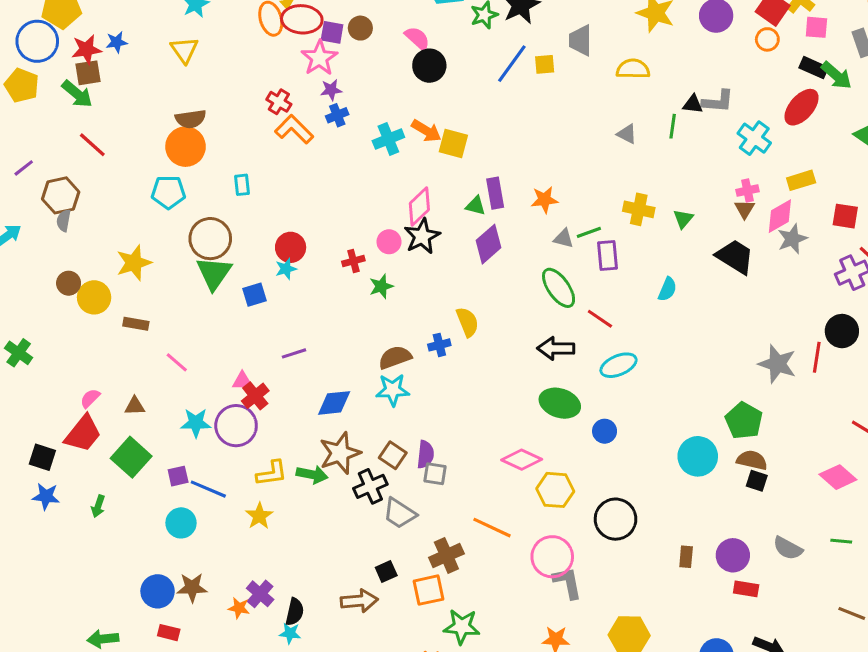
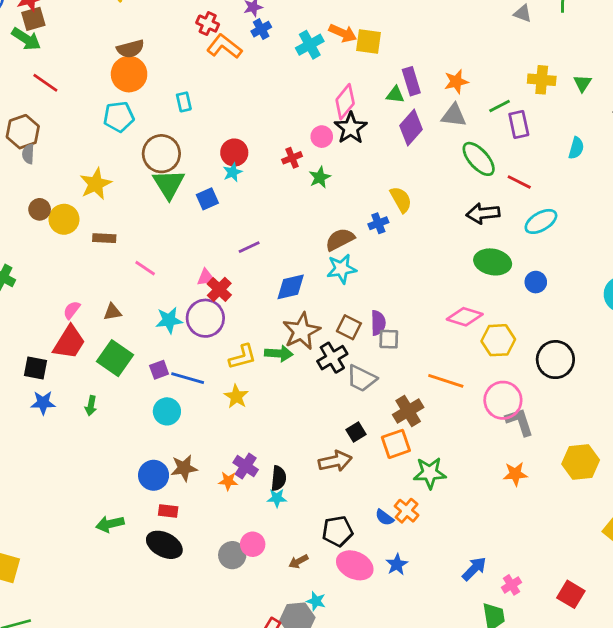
gray triangle: (564, 238) -> (454, 115), moved, size x1.4

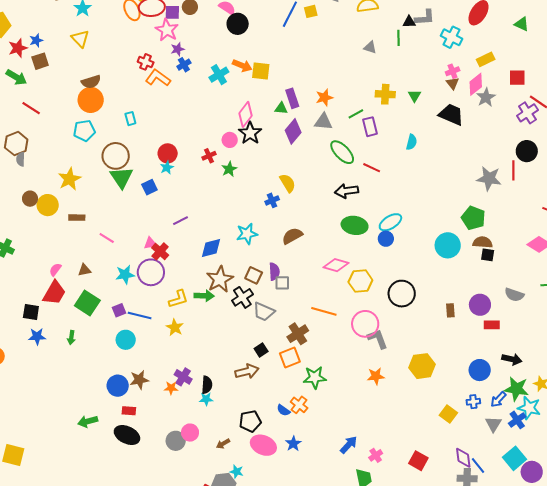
brown square: (33, 19) -> (40, 61), moved
cyan ellipse: (541, 221) -> (390, 222), moved
brown semicircle: (340, 239) -> (292, 236), moved

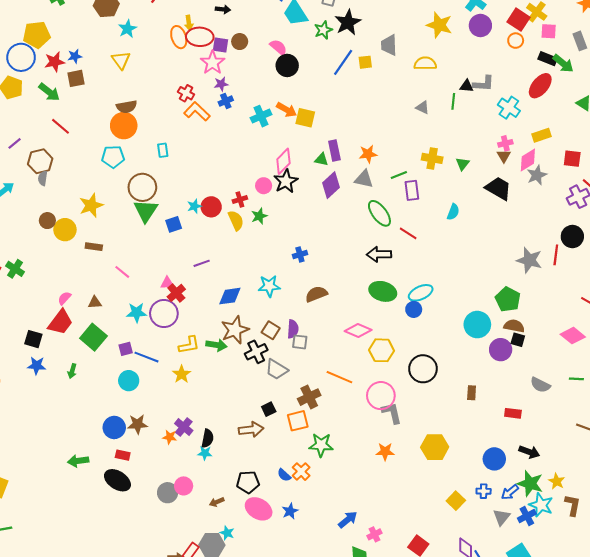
red circle: (168, 153) -> (211, 207), moved
yellow semicircle: (288, 183) -> (236, 220), moved
purple circle: (480, 305) -> (501, 350), moved

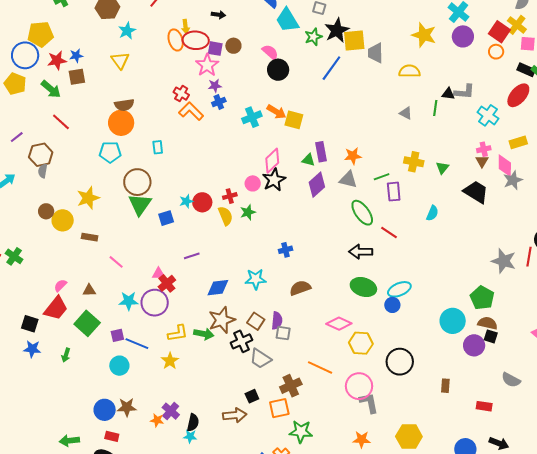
yellow square: (365, 62) -> (354, 40), moved, size x1.6
pink diamond: (528, 160) -> (505, 166), turned -60

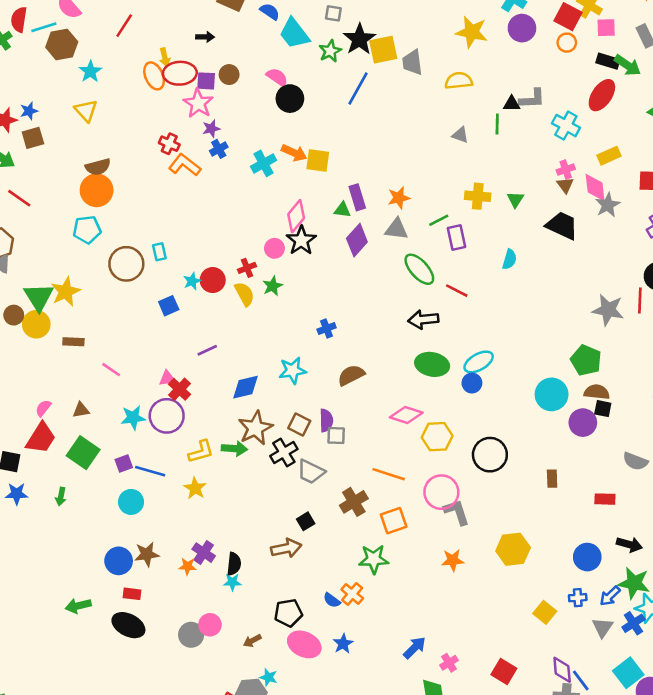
cyan rectangle: (158, 147) -> (159, 252), moved
green triangle: (140, 204) -> (39, 297), moved
orange square: (279, 408) -> (394, 521), moved

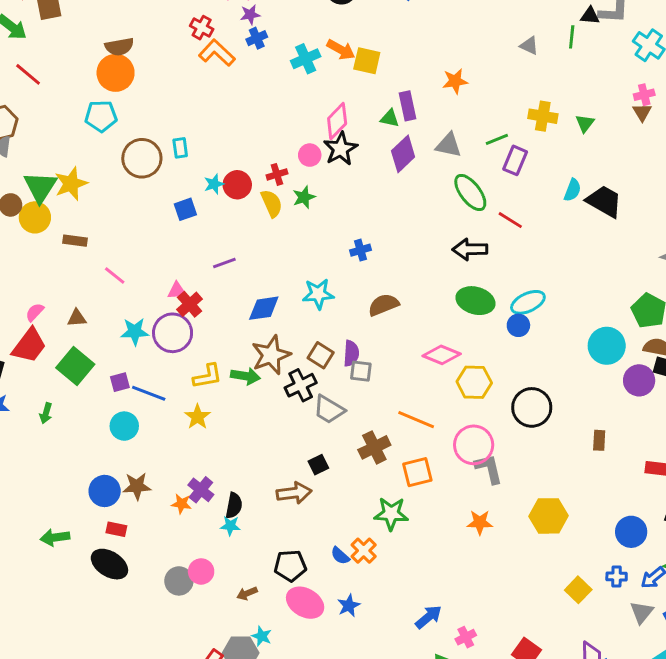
orange star: (399, 198) -> (455, 81), moved
black trapezoid: (562, 225) -> (604, 201), moved
purple rectangle: (457, 237) -> (515, 160), turned 30

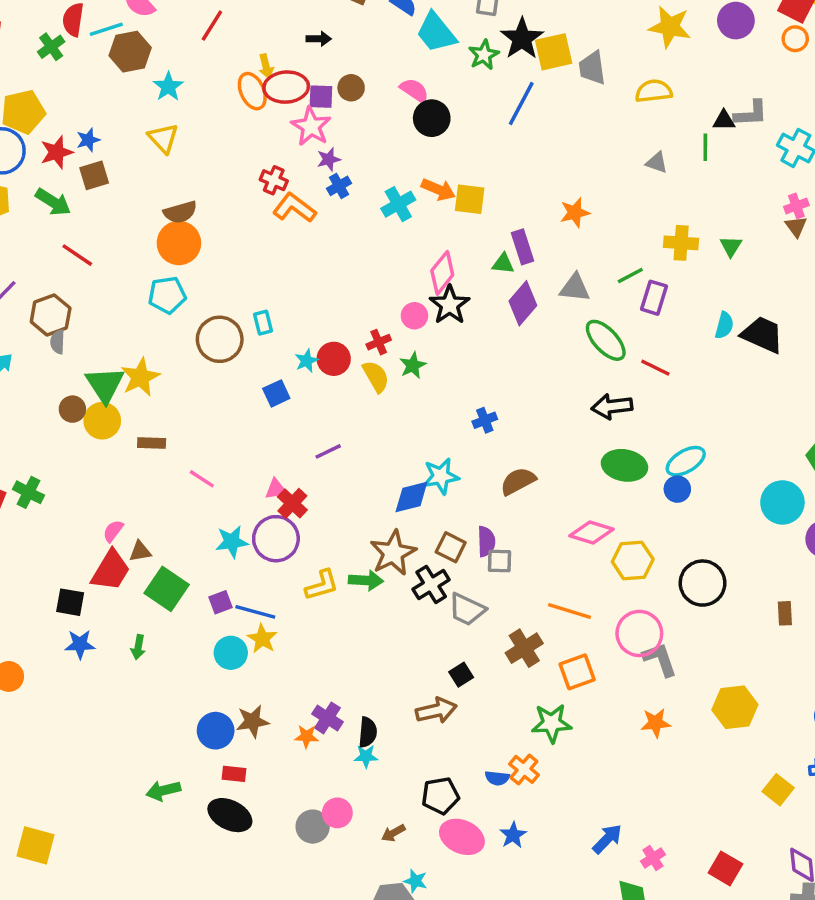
blue diamond: (264, 308) -> (411, 497), moved
brown triangle: (77, 318) -> (140, 551), moved
yellow star: (197, 417) -> (262, 639), moved
blue semicircle: (340, 556) -> (497, 778), turned -30

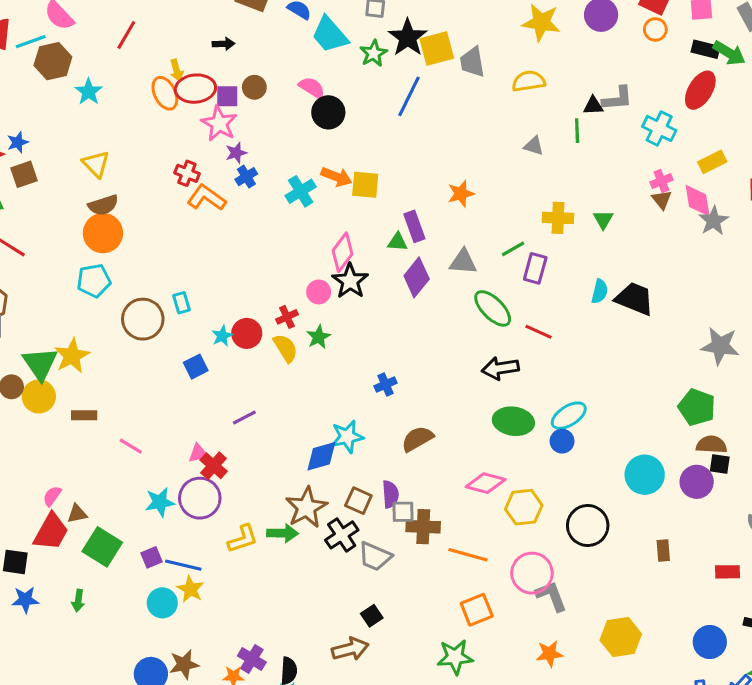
yellow triangle: (163, 138) -> (96, 164), moved
cyan circle: (782, 502) -> (645, 475), moved
brown cross: (524, 648) -> (423, 527), moved, turned 36

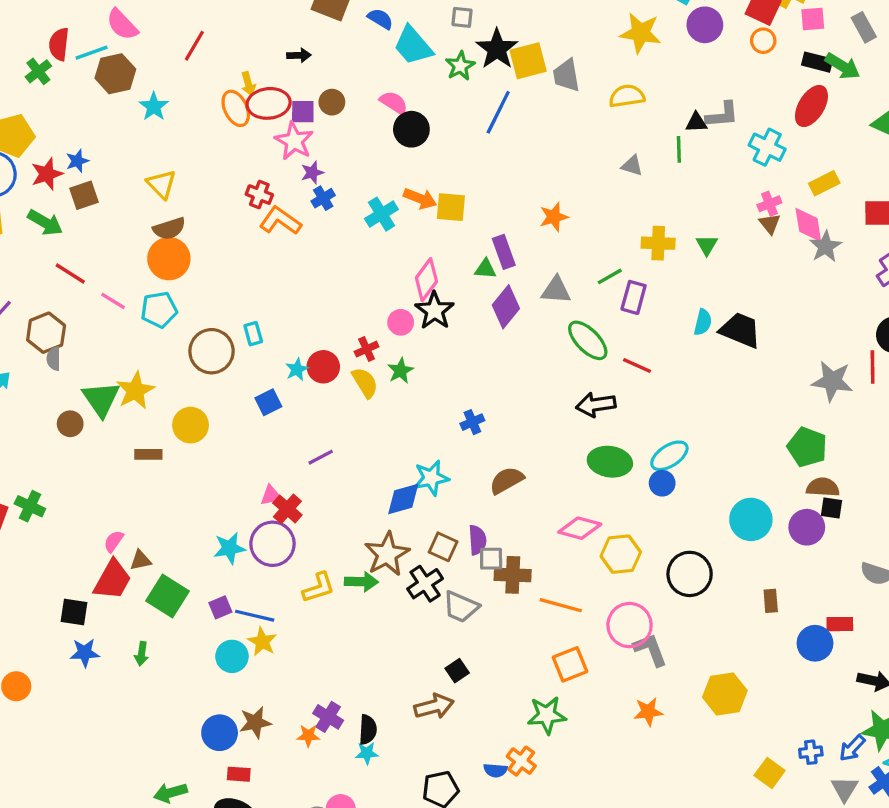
yellow circle: (39, 396) -> (191, 425), moved
pink line: (131, 446) -> (113, 301), moved
blue circle: (710, 642) -> (815, 643), moved

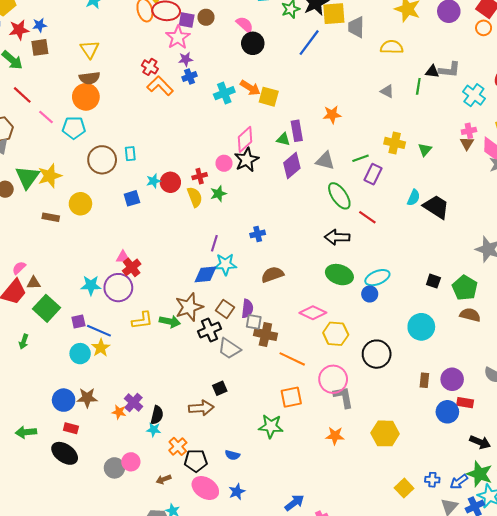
purple line: (321, 457) -> (214, 243), moved, turned -56
black square: (832, 508) -> (433, 281), moved
purple circle: (807, 527) -> (452, 379), moved
orange cross: (521, 761) -> (178, 446), moved

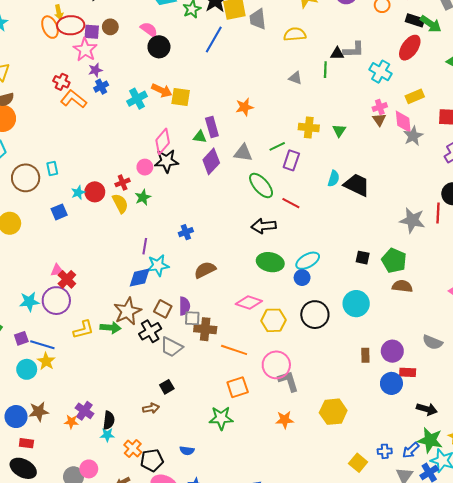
black star: (247, 160) -> (166, 161), turned 30
black circle: (377, 354) -> (315, 315), moved
brown arrow: (201, 408) -> (151, 408), size x0.7

